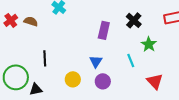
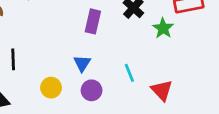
green star: (149, 44) -> (163, 28), moved
cyan line: (131, 60) -> (129, 73), moved

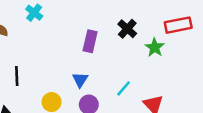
cyan line: (129, 73) -> (124, 88), turned 63

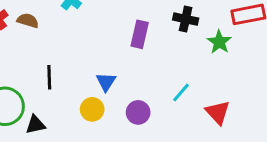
black cross: (127, 29) -> (186, 19), turned -30
blue triangle: (80, 80) -> (106, 82), moved

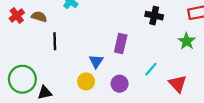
purple rectangle: (140, 34) -> (121, 43), moved
green star: (219, 42) -> (187, 41), moved
black line: (49, 77) -> (55, 41), moved

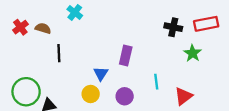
black cross: (154, 16) -> (173, 27), moved
cyan line: (151, 69) -> (156, 82), turned -48
red triangle: (178, 84) -> (183, 96), turned 36

